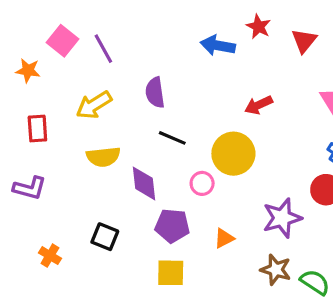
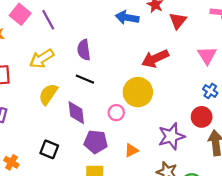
red triangle: (304, 41) -> (178, 21), moved
red arrow: (259, 105) -> (155, 59), size x1.4
black line: (172, 138) -> (85, 79), moved
yellow semicircle: (103, 157) -> (48, 94), turned 130

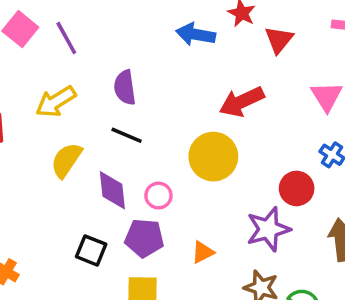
pink circle: (116, 113) -> (158, 196), moved
red circle: (202, 117) -> (297, 188), moved
black square: (49, 149) -> (91, 250), moved

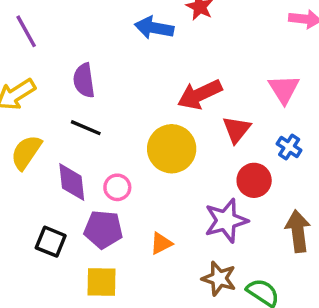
red triangle: (279, 40) -> (237, 129), moved

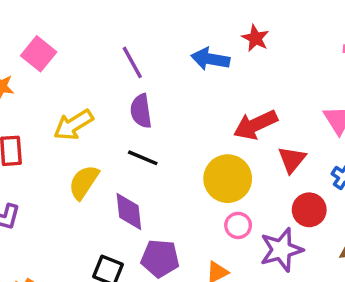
purple line: (26, 31) -> (132, 62), moved
pink circle: (117, 187) -> (238, 225), moved

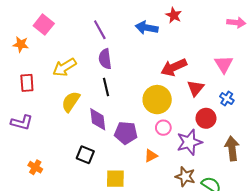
black line: (143, 158) -> (106, 87), turned 54
purple pentagon: (160, 258) -> (126, 133), moved

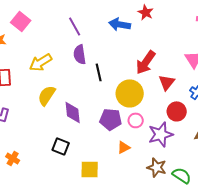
red arrow: (174, 67) -> (146, 62), turned -30
black line: (106, 87) -> (99, 72), moved
purple pentagon: (126, 133) -> (111, 119), moved

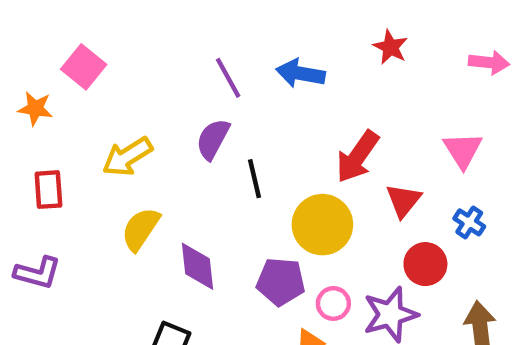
red star: (146, 12) -> (390, 47), moved
purple line: (75, 26) -> (228, 78), moved
purple semicircle: (80, 54) -> (213, 139), turned 36
pink circle: (136, 120) -> (333, 304), moved

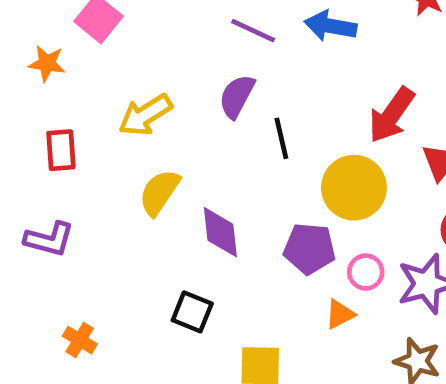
purple line: (228, 78) -> (253, 31), turned -36

